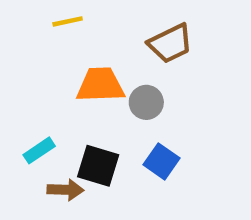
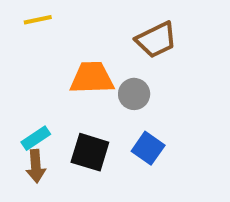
yellow line: (68, 21) -> (38, 20), moved
brown arrow: (65, 190) -> (36, 166), moved, turned 84

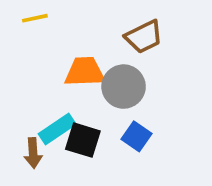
gray circle: (134, 94) -> (124, 87), size x1.5
cyan rectangle: (36, 138) -> (57, 129), moved, size x1.4

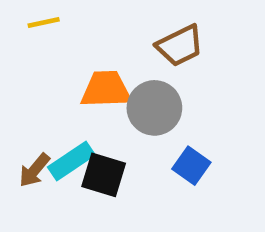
blue square: (136, 136) -> (191, 166), moved
brown arrow: (33, 153) -> (34, 170), moved, turned 44

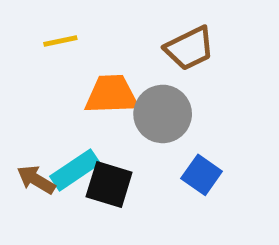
yellow line: (44, 22) -> (60, 41), moved
brown arrow: (34, 170) -> (36, 180), turned 81

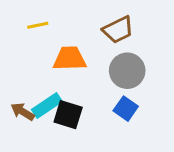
gray circle: (163, 114) -> (127, 71), moved

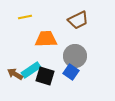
gray circle: (127, 71) -> (75, 56), moved
blue square: (126, 109) -> (71, 72), moved

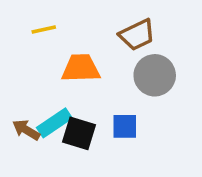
gray circle: (75, 56) -> (155, 75), moved
blue square: (71, 72) -> (125, 126), turned -35

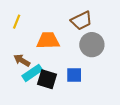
yellow line: (44, 30) -> (17, 22), moved, turned -56
brown arrow: (26, 130) -> (22, 60), moved

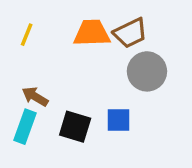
orange trapezoid: (48, 40) -> (92, 33), moved
cyan rectangle: (32, 73) -> (25, 127), moved, turned -36

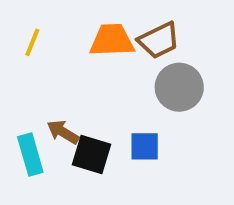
brown arrow: (35, 97) -> (63, 132), moved
cyan rectangle: (25, 127) -> (30, 155), turned -36

